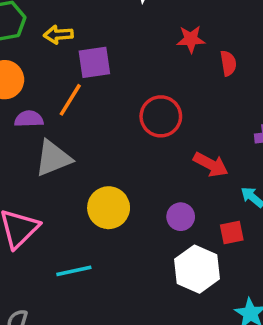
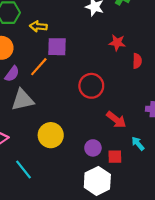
purple semicircle: (29, 119) -> (12, 74), turned 119
red square: (232, 233) -> (115, 157), moved
cyan line: (74, 271) -> (23, 169), turned 54

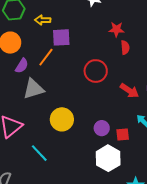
red semicircle: (137, 61) -> (125, 48), moved
red arrow: (116, 120) -> (129, 91), moved

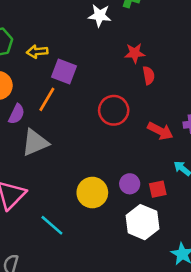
purple square: (61, 37) -> (64, 71), turned 30
yellow circle: (62, 119) -> (92, 193), moved

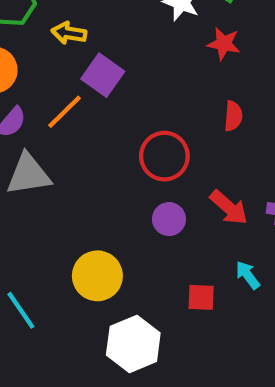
red star: (135, 53) -> (224, 44), moved
purple circle: (130, 184) -> (169, 219), moved
white hexagon: (142, 222) -> (133, 344), moved

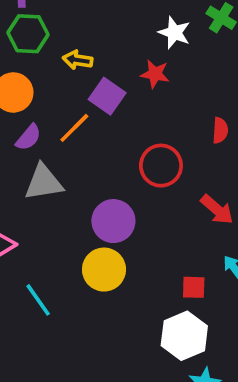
red star: (224, 44) -> (155, 74), moved
purple circle: (169, 219) -> (113, 221), moved, size x1.5
white hexagon: (133, 344) -> (184, 336), moved

